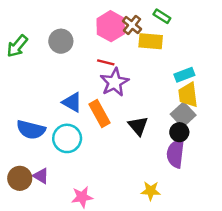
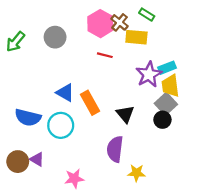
red line: (106, 62) -> (105, 55), moved
purple star: (114, 82) -> (149, 74), moved
purple semicircle: (176, 153) -> (115, 149), moved

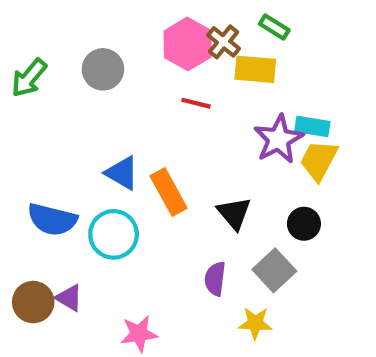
cyan rectangle: (167, 68) -> (312, 126), turned 30
yellow trapezoid: (170, 86) -> (319, 160), turned 35
gray square: (166, 104) -> (274, 270), moved
purple semicircle: (115, 149) -> (215, 279), size x0.7

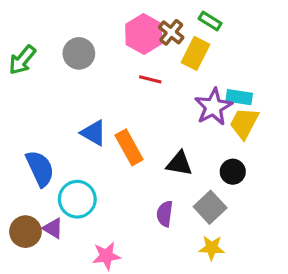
yellow rectangle: (255, 69) -> (196, 53), turned -68
black triangle: (234, 213) -> (179, 164), turned -40
blue semicircle: (52, 220) -> (40, 168), turned -129
cyan circle: (114, 234) -> (77, 199), moved
yellow star: (255, 323) -> (212, 248), moved

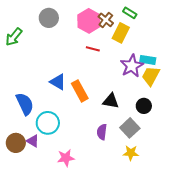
gray circle: (79, 53) -> (49, 18), moved

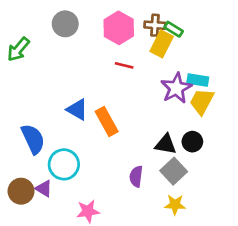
green rectangle: (130, 13) -> (174, 29), moved
brown cross: (106, 20) -> (155, 25), moved, turned -35
black triangle: (111, 101) -> (166, 144), moved

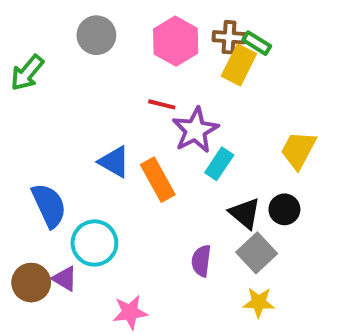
red line: (124, 65) -> (162, 104), moved
cyan rectangle: (198, 80) -> (219, 164), moved, turned -65
purple star: (176, 88) -> (195, 130), moved
black triangle: (166, 144) -> (245, 213), turned 30

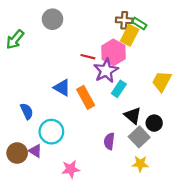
pink hexagon: (176, 41) -> (113, 52), moved
blue semicircle: (49, 205) -> (27, 111), size x0.7
black circle: (284, 209) -> (154, 123), moved

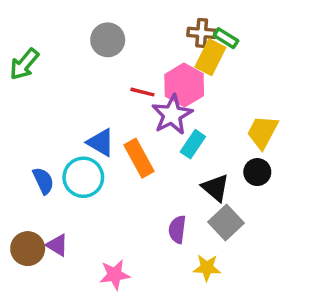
gray circle: (52, 19) -> (108, 40), moved
black circle: (154, 123) -> (257, 172), moved
cyan circle: (51, 132) -> (83, 177), moved
yellow star: (140, 164) -> (207, 268), moved

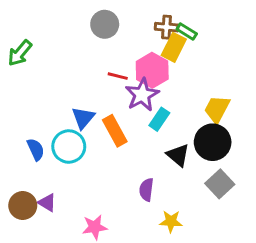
gray circle: (108, 40) -> (105, 24), moved
blue triangle: (101, 142) -> (83, 118), turned 40
black circle: (257, 172) -> (213, 142), size x1.6
gray square: (226, 222) -> (220, 184), moved

